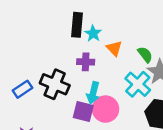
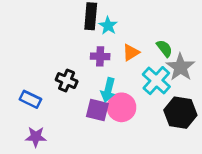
orange triangle: (114, 48) -> (131, 52), moved, turned 42
black cross: (55, 84) -> (67, 81), size x0.7
blue rectangle: (22, 89) -> (30, 99), moved, turned 60

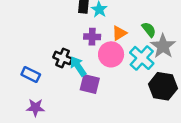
cyan arrow: (108, 90) -> (78, 66), moved, turned 132
pink circle: (122, 107) -> (111, 54), moved

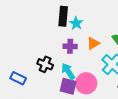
pink circle: (111, 54) -> (86, 83), moved
cyan arrow: (78, 66) -> (68, 71), moved

